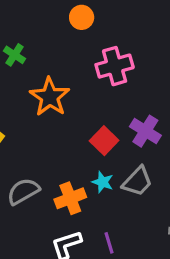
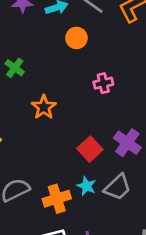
pink cross: (115, 66) -> (103, 83), size x0.6
orange star: (50, 97) -> (44, 107), size x0.7

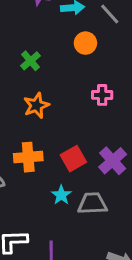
green cross: (15, 68) -> (30, 61), moved
gray trapezoid: (118, 187) -> (92, 203), turned -152
orange cross: (57, 199) -> (28, 157), moved

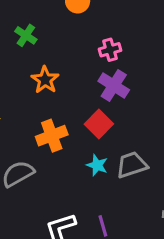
purple cross: (113, 161) -> (114, 85), moved

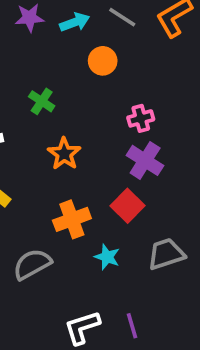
cyan star: (97, 165) -> (107, 257), moved

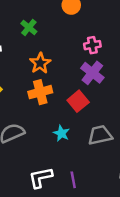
orange cross: (72, 219) -> (40, 92), moved

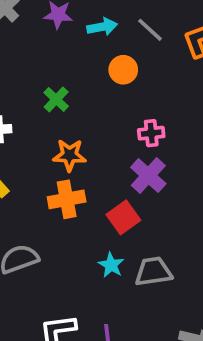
orange star: (40, 63) -> (70, 155), turned 30
cyan star: (61, 133) -> (111, 265), moved

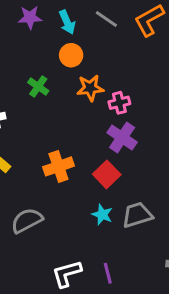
cyan arrow: (102, 27) -> (67, 22), turned 85
orange circle: (123, 70) -> (71, 55), moved
orange star: (70, 155) -> (90, 88), moved

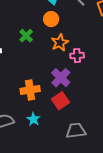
orange star: (90, 88) -> (60, 43), turned -30
purple cross: (122, 137) -> (61, 78), moved
cyan star: (102, 215) -> (33, 119), moved

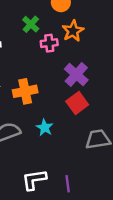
pink cross: (77, 56) -> (49, 43), moved
orange cross: (30, 90) -> (25, 91), moved

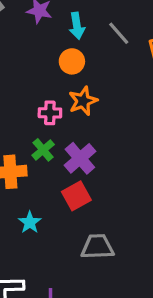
green cross: (31, 24) -> (43, 150), moved

